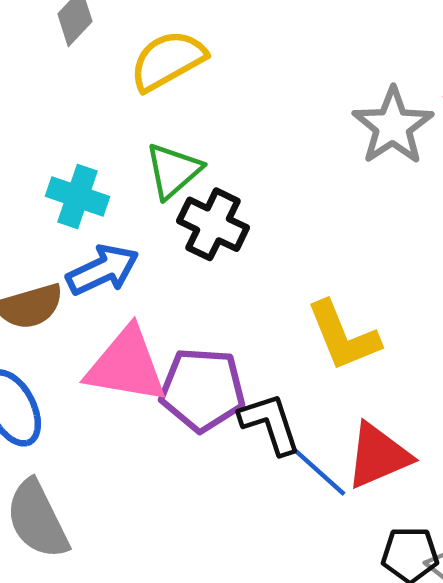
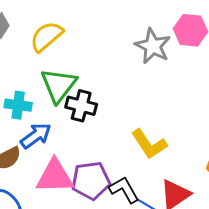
green triangle: (173, 171) -> (59, 85), size x1.4

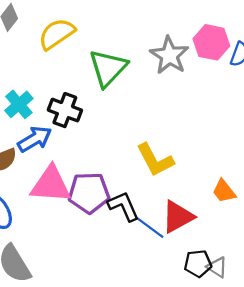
green triangle: (59, 85) -> (108, 68), moved
cyan cross: (18, 105) -> (19, 104), turned 36
black cross: (81, 106) -> (65, 110), moved

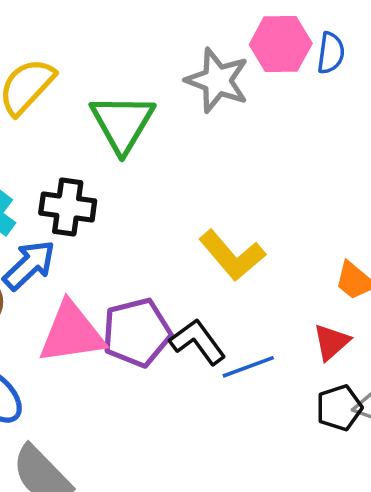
red triangle: (178, 217) -> (331, 342), moved, size x0.7
blue line: (150, 228) -> (248, 367), turned -44

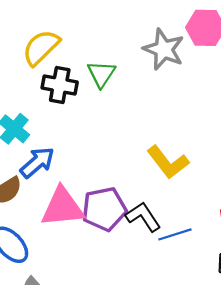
green triangle: (122, 123) -> (101, 74), size x0.7
black cross: (68, 207) -> (60, 85), moved

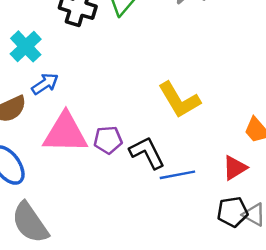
blue arrow: (37, 162) -> (45, 84), size x0.7
purple pentagon: (104, 209) -> (108, 140), size x0.6

